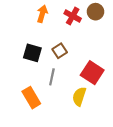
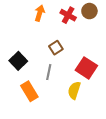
black square: (32, 53) -> (18, 61), moved, turned 30

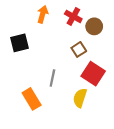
brown circle: (89, 11) -> (94, 26), moved
brown square: (56, 48) -> (79, 49), moved
black square: (18, 61) -> (19, 43), moved, turned 30

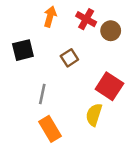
brown square: (79, 49) -> (69, 58), moved
gray line: (52, 78) -> (42, 94), moved
orange rectangle: (32, 99) -> (50, 129), moved

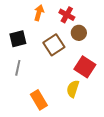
brown circle: (111, 31) -> (79, 33), moved
brown square: (69, 58) -> (54, 45), size x1.5
gray line: (42, 94) -> (18, 68), moved

